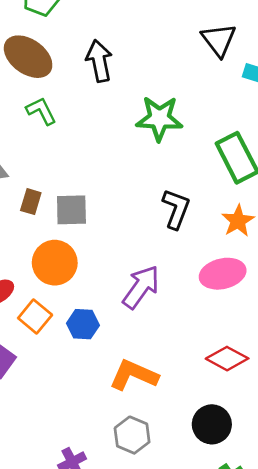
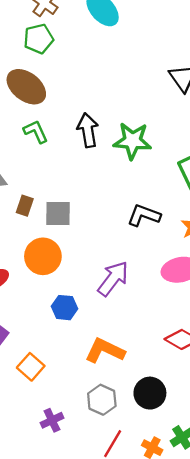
black arrow: (99, 61) -> (88, 130), moved
black L-shape: (176, 209) -> (144, 215), turned -92
orange square: (35, 317) -> (31, 367), moved
black circle: (212, 424) -> (150, 393), moved

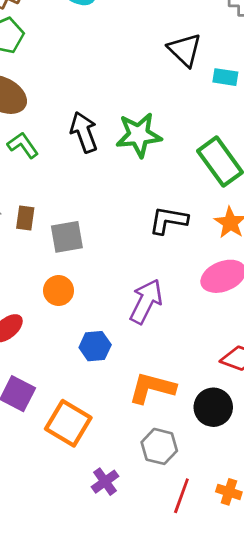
brown rectangle: (25, 206) -> (25, 218), moved
orange circle: (43, 256) -> (59, 291), size x0.7
orange square: (31, 367) -> (68, 423), size x1.4
black circle: (150, 393) -> (213, 407), moved

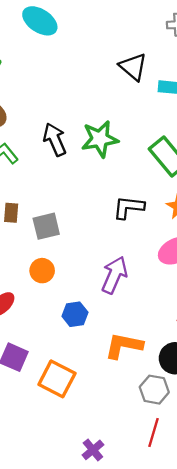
gray hexagon: (159, 446) -> (154, 390), moved
purple cross: (105, 482) -> (93, 450), moved

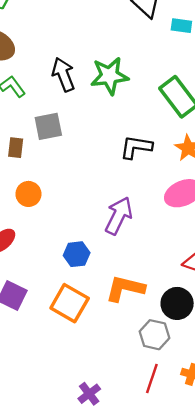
gray square: (46, 226) -> (48, 126), moved
orange circle: (42, 271) -> (28, 194), moved
orange square: (57, 379) -> (70, 303), moved

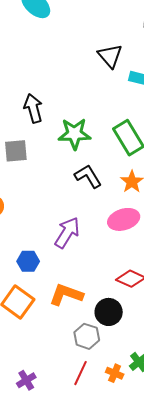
green star: (110, 76) -> (74, 134), moved
black L-shape: (136, 147) -> (88, 176), turned 44

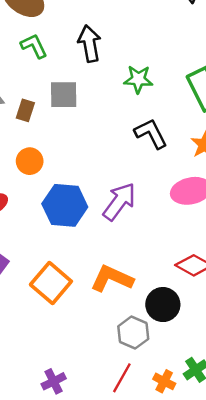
green star: (74, 134) -> (138, 79), size x0.7
blue hexagon: (28, 261) -> (65, 205), moved, size x1.6

